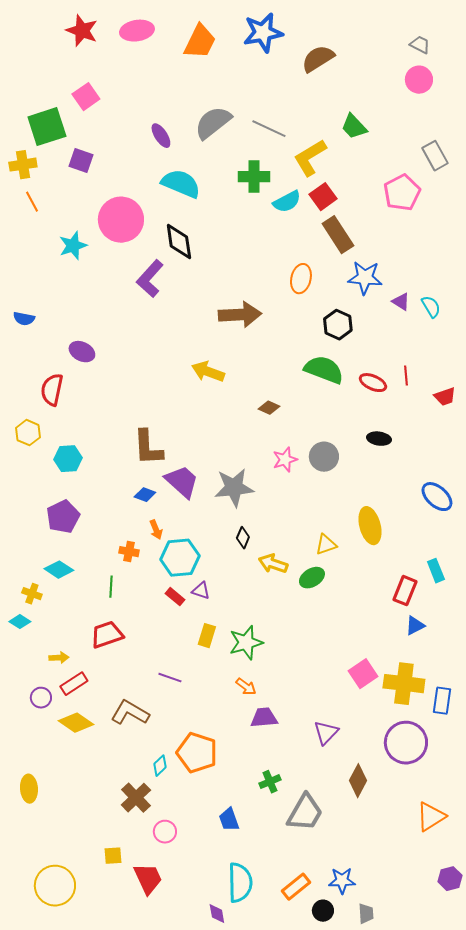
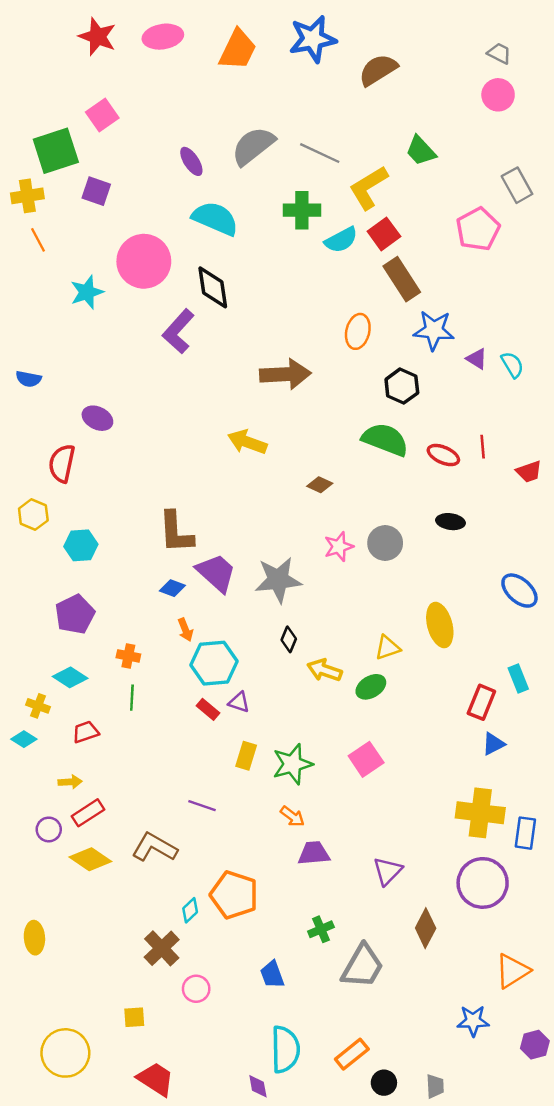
orange cross: (129, 552) -> (128, 656), moved
red trapezoid: (107, 635) -> (86, 732), moved, size x0.7
pink square: (363, 674) -> (366, 759), moved
red trapezoid: (148, 879) -> (156, 1079), moved, turned -32
blue star: (342, 881) -> (473, 1021), moved

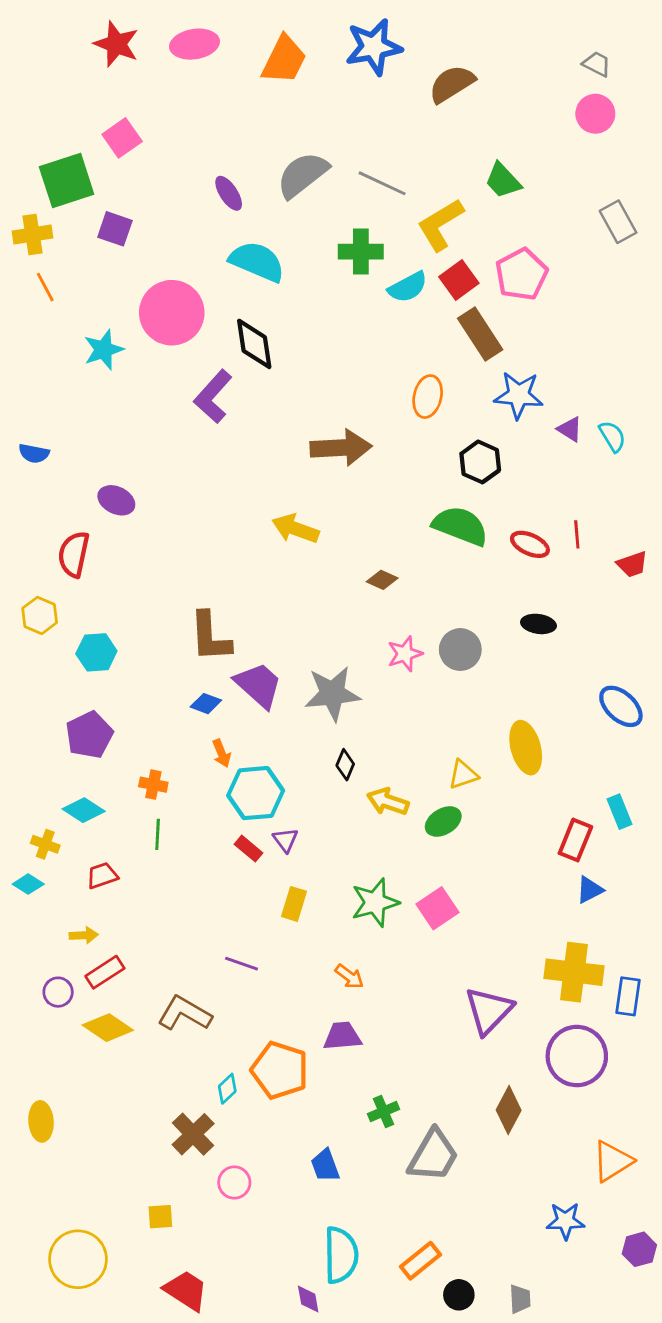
pink pentagon: (478, 229) -> (521, 274), moved
purple triangle: (239, 702) -> (285, 840), turned 35
green star: (292, 764) -> (375, 903), moved
purple trapezoid: (314, 853) -> (342, 1036), moved
purple triangle: (388, 871) -> (489, 1011), moved, size x1.4

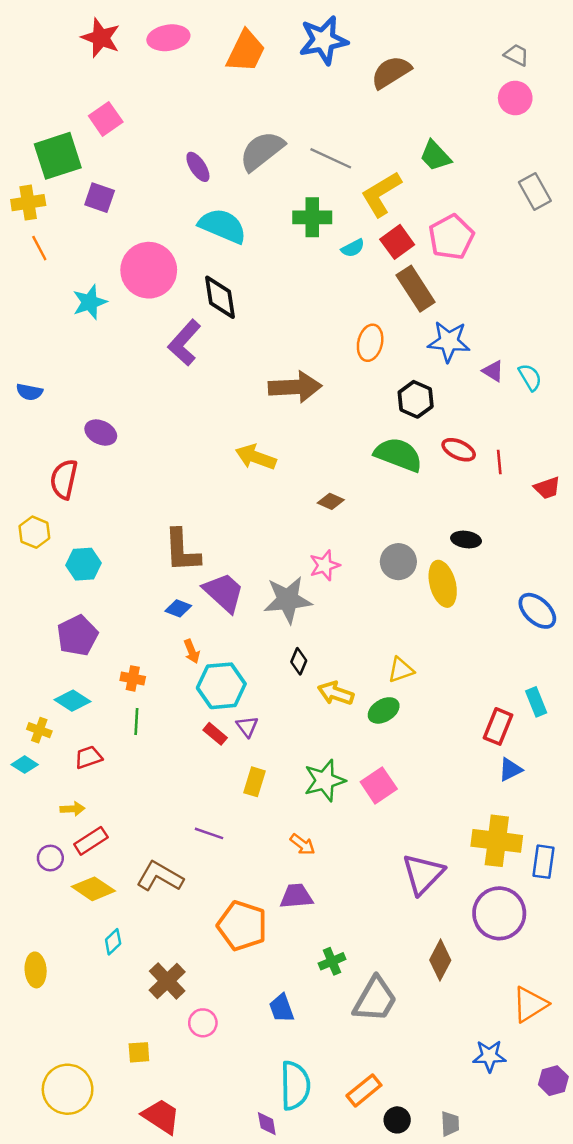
cyan semicircle: (408, 287) -> (353, 248), size x0.7
red ellipse: (530, 544) -> (459, 450), moved
pink star: (405, 654) -> (325, 565), moved
yellow ellipse: (526, 748) -> (443, 584), moved
cyan diamond: (227, 1089) -> (113, 942), moved

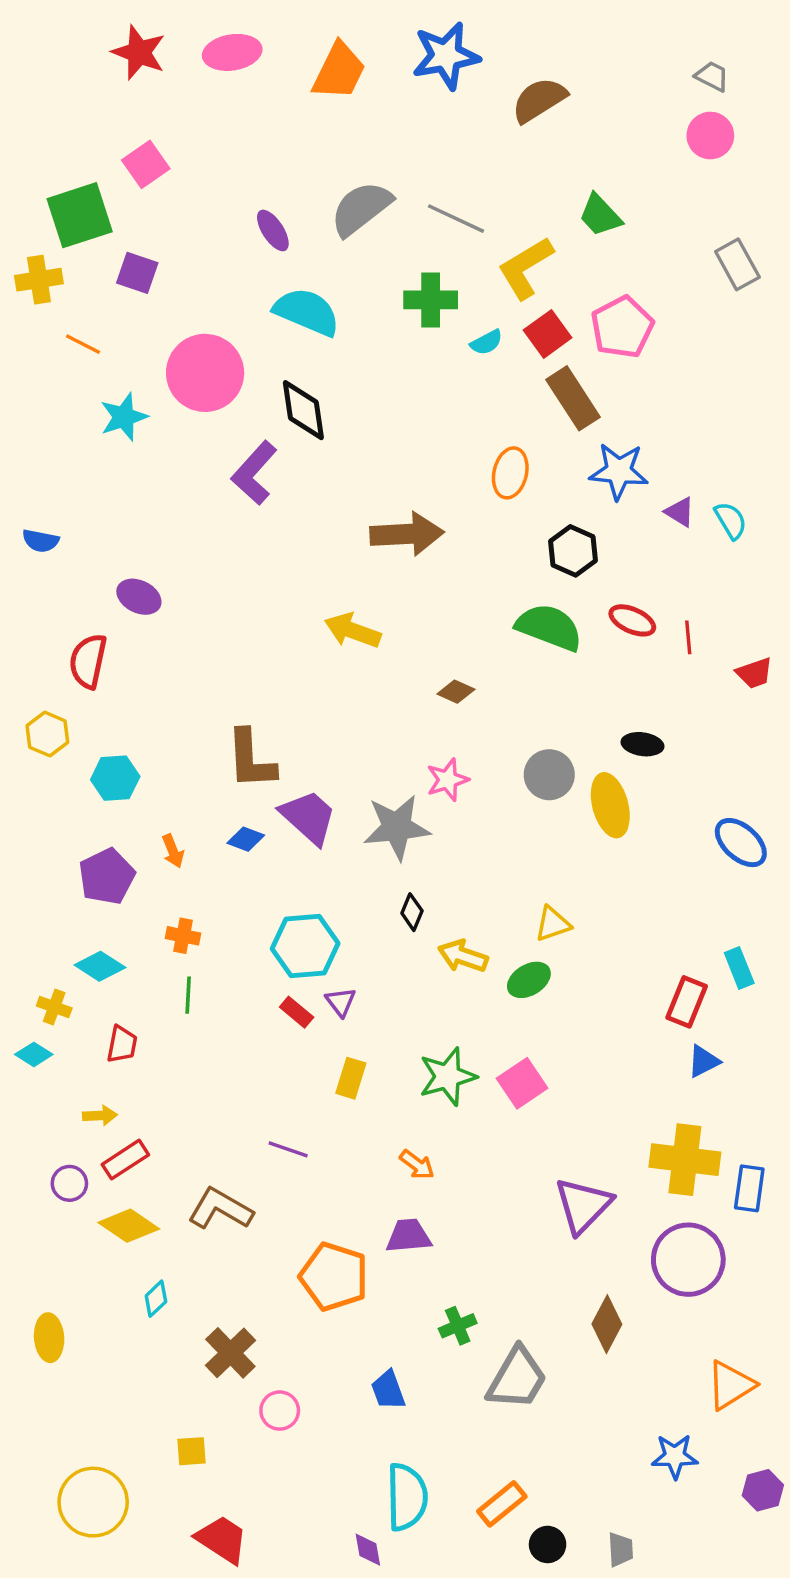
orange line: (39, 248) -> (83, 344), moved, turned -35
orange arrow: (192, 651) -> (173, 851), moved
red trapezoid: (88, 757) -> (122, 1044), turned 120

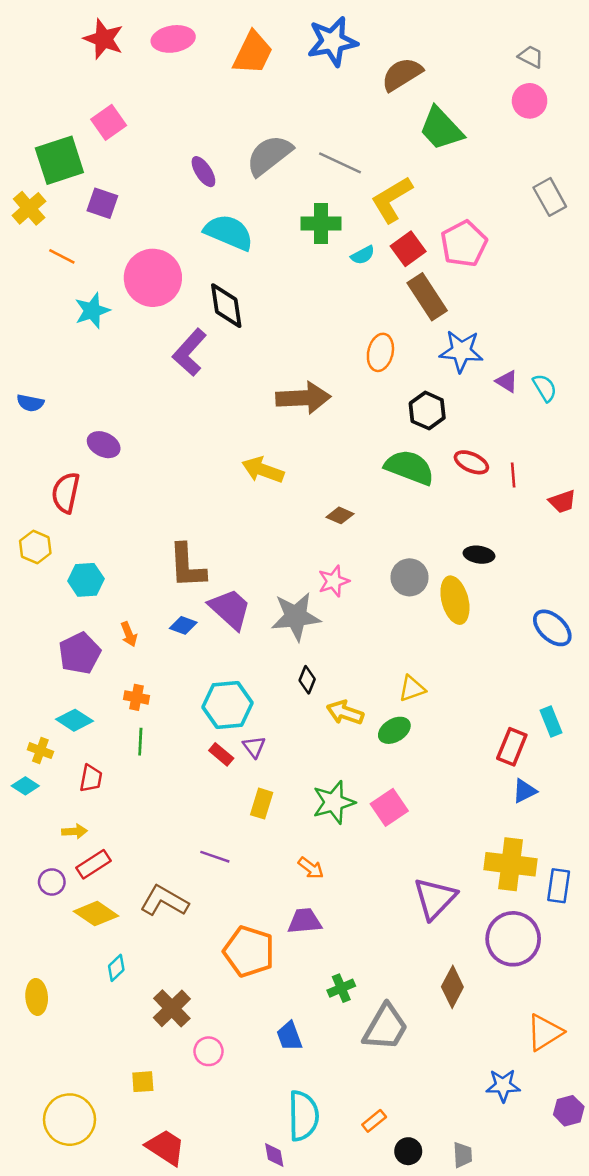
green trapezoid: (600, 215) -> (441, 129), moved, size x1.4
yellow cross: (39, 280) -> (29, 208), turned -32
orange rectangle: (502, 1504) -> (374, 1121), size x0.7

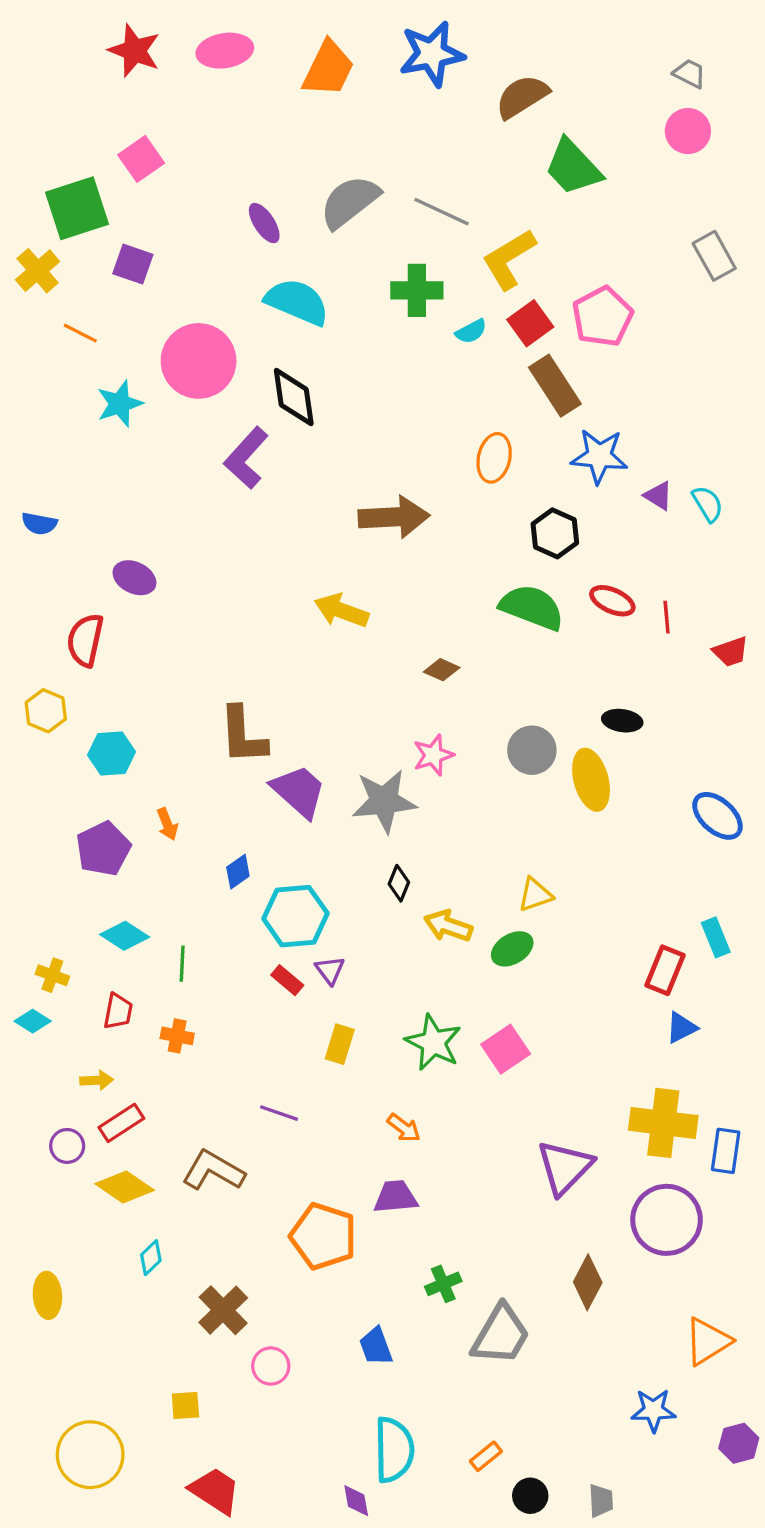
blue diamond: (183, 625) -> (238, 872), moved, turned -56
orange cross: (136, 697) -> (177, 1036), moved
cyan diamond: (75, 720) -> (125, 936), moved
green star: (334, 802) -> (433, 1042), turned -30

